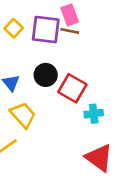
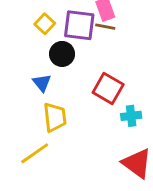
black circle: (46, 75) -> (62, 54), moved
yellow trapezoid: (23, 115) -> (55, 117), turned 36

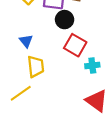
black circle: (62, 54) -> (65, 20), moved

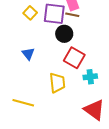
yellow trapezoid: (36, 67) -> (57, 83), moved
yellow line: (21, 93) -> (23, 103), turned 50

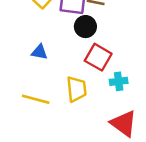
blue triangle: (28, 54) -> (40, 52), turned -40
yellow line: (23, 103) -> (36, 99), moved

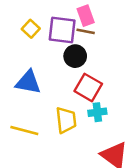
blue triangle: (40, 52) -> (28, 82), size x1.5
cyan cross: (119, 81) -> (97, 112), moved

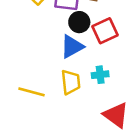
blue triangle: (28, 82) -> (72, 47), moved, turned -40
red square: (88, 87) -> (105, 31), moved, turned 35

